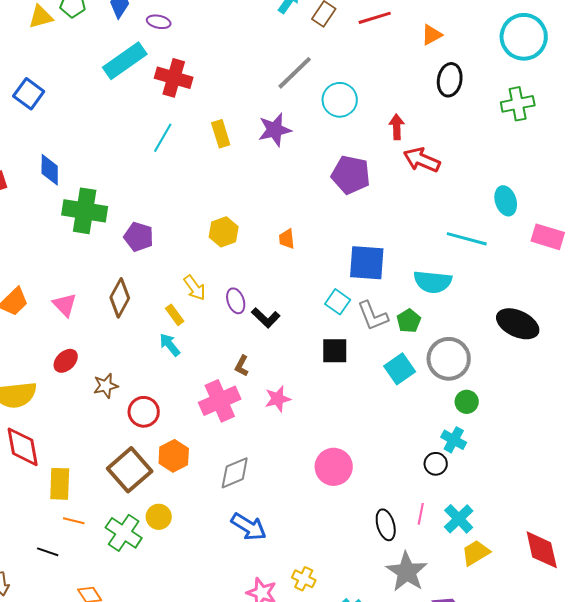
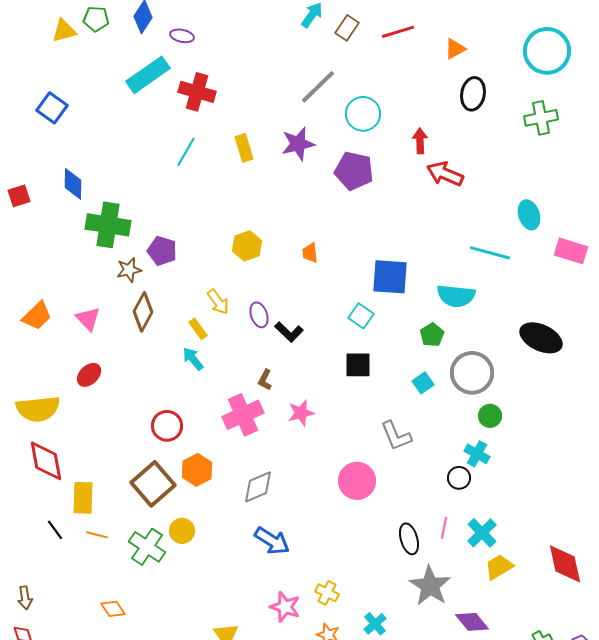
purple pentagon: (351, 175) -> (354, 171), moved
gray L-shape: (373, 316) -> (396, 436), moved
cyan square: (400, 369) -> (423, 383), size x0.7
brown star: (106, 386) -> (129, 270), moved
black line: (48, 552) -> (55, 530), moved, turned 35

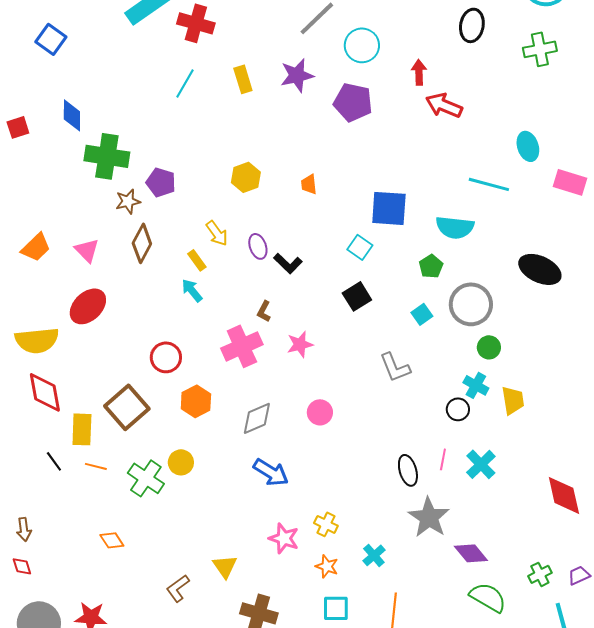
black square: (358, 365) -> (357, 296), turned -32
red ellipse: (89, 375) -> (88, 306), size x1.5
pink circle: (357, 481) -> (320, 412), moved, size x0.7
brown square: (153, 484) -> (127, 407), moved
yellow trapezoid: (499, 567) -> (513, 400), moved, turned 112

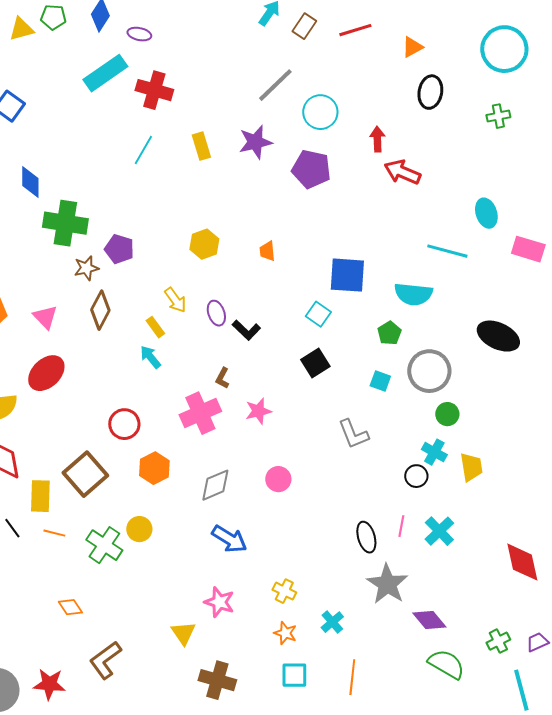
green cross: (540, 49) -> (498, 116), size x0.7
cyan square: (422, 314) -> (380, 381), turned -35
pink star: (284, 538) -> (219, 602), moved
brown L-shape: (178, 588) -> (105, 660), moved, size x1.4

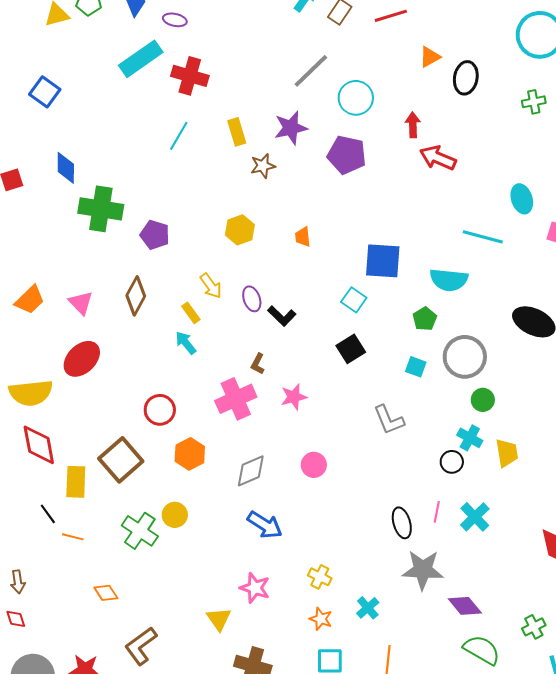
orange triangle: (412, 47) -> (430, 57), moved
brown star: (86, 268) -> (263, 166), moved
orange line: (54, 533) -> (73, 537), moved
gray star: (387, 584) -> (423, 570), turned -30

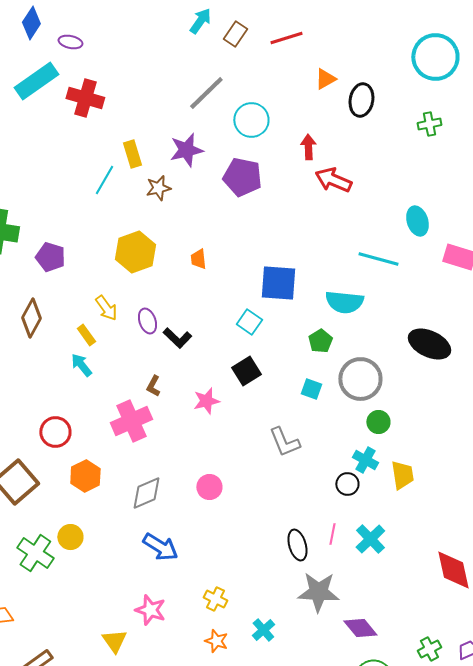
cyan line: (179, 136) -> (104, 180), moved
yellow hexagon: (240, 230) -> (135, 252), size x1.4
pink star: (294, 397) -> (206, 401), moved

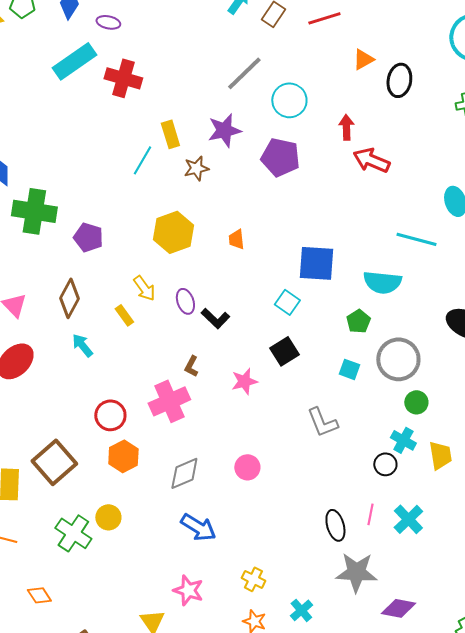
cyan arrow: (81, 365) -> (82, 345), moved
red circle: (55, 432) -> (110, 415), moved
purple diamond: (360, 628) -> (398, 608), turned -40

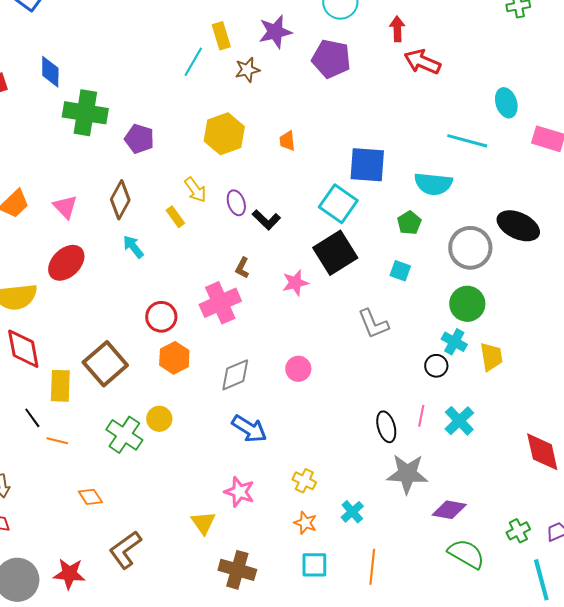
cyan square: (287, 302) -> (338, 204), size x1.5
black square: (284, 351) -> (335, 253), size x1.5
gray circle: (398, 359) -> (470, 248), moved
green circle: (416, 402) -> (467, 304), size x1.5

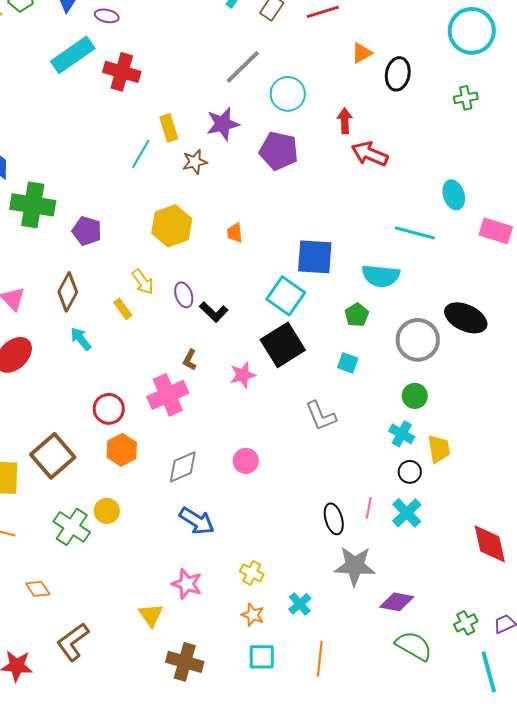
green circle: (467, 304) -> (415, 396), size x0.7
black circle: (436, 366) -> (410, 472), moved

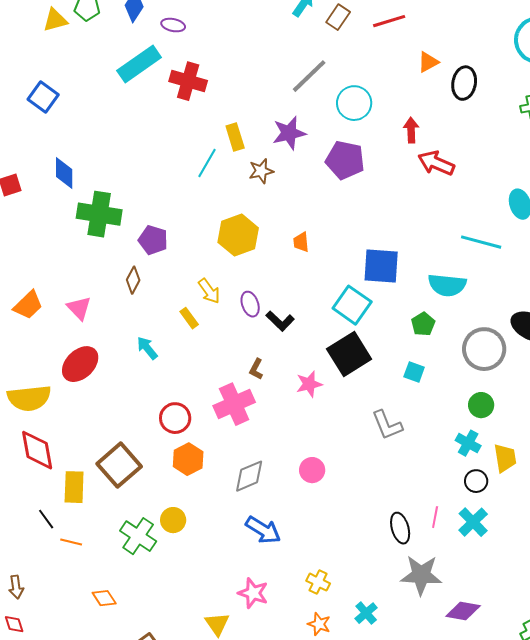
brown diamond: (68, 292) -> (133, 280), moved, size x0.7

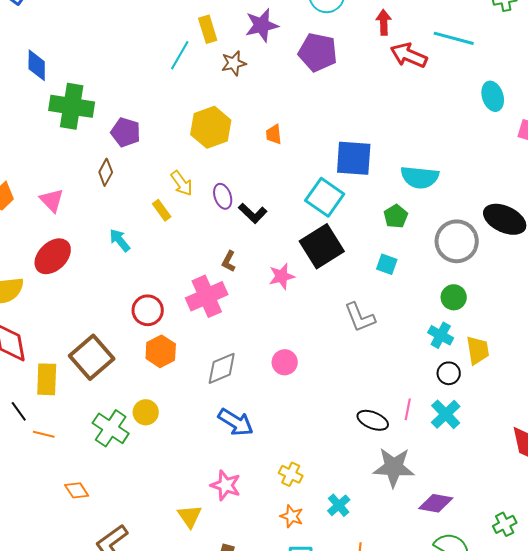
cyan line: (481, 242) -> (454, 38), moved
black ellipse: (400, 528) -> (373, 420), turned -52

